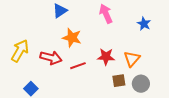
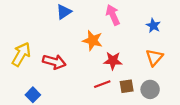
orange star: (72, 38) -> (93, 40), moved
orange triangle: (132, 59) -> (154, 57), moved
red line: (78, 66) -> (102, 84), moved

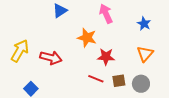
red line: (102, 84) -> (96, 79), turned 42

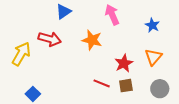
red star: (106, 57) -> (124, 63), moved, turned -30
red arrow: (51, 58) -> (50, 39), moved
gray circle: (141, 84) -> (160, 89), moved

